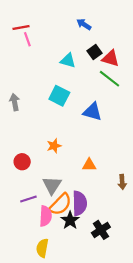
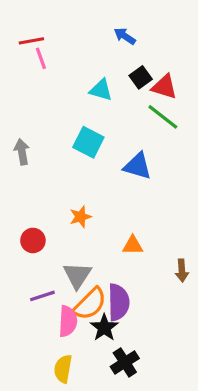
black cross: (101, 230) -> (125, 362), moved

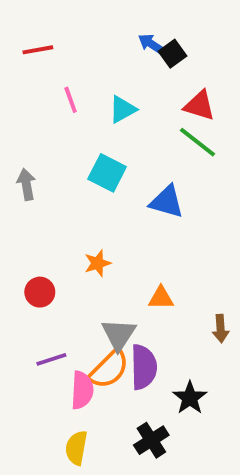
pink line: (41, 58) -> (71, 100), moved
black square: (141, 77) -> (172, 54), moved
cyan triangle: (101, 90) -> (122, 109), turned -45
gray triangle: (77, 275) -> (119, 334), moved
black star: (104, 328) -> (190, 398), moved

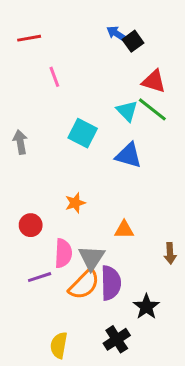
cyan triangle: (122, 109) -> (127, 111), moved, turned -45
pink semicircle: (82, 390) -> (63, 253), moved

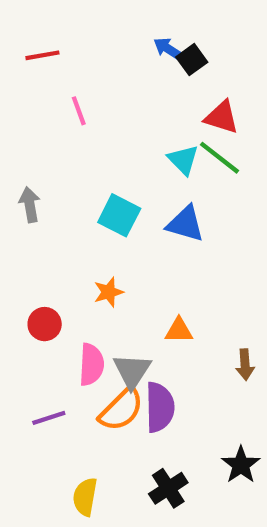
cyan square: (83, 133) -> (119, 215), moved
purple line: (40, 277) -> (49, 418), moved
black star: (146, 307) -> (241, 465), moved

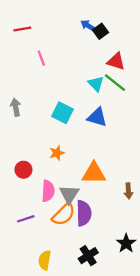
orange triangle: (179, 330) -> (94, 173), size x1.6

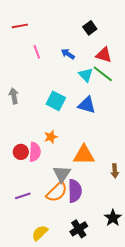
blue arrow: (88, 26) -> (68, 54), moved
pink semicircle: (48, 191) -> (35, 152), moved
yellow semicircle: (45, 260) -> (40, 233), turned 36

